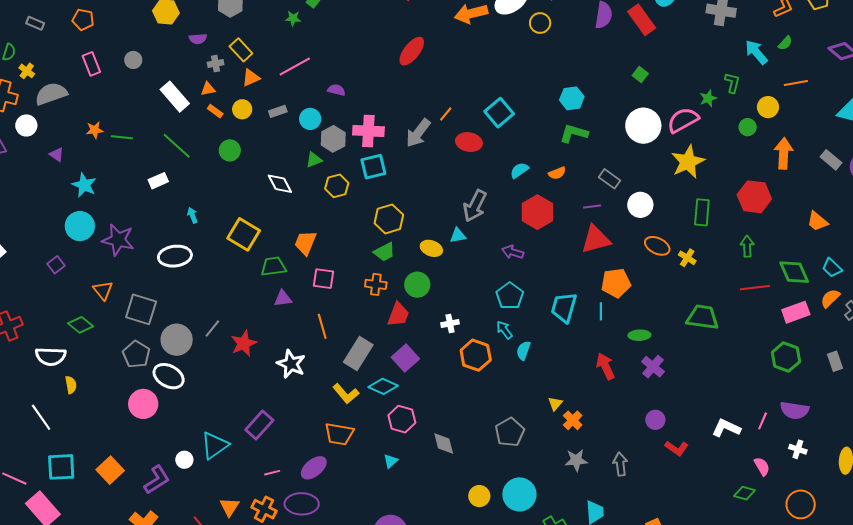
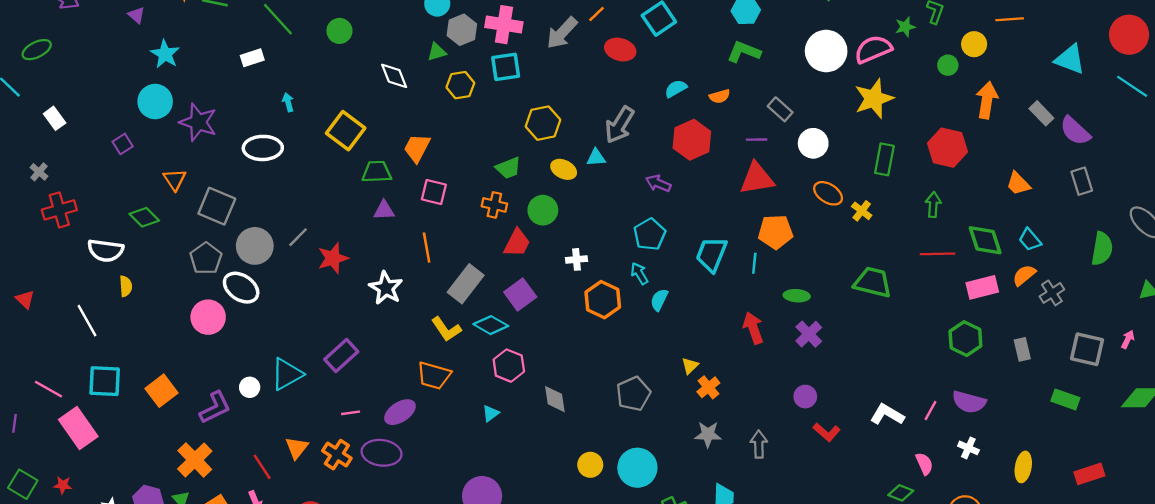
yellow hexagon: (389, 219) -> (543, 123), moved

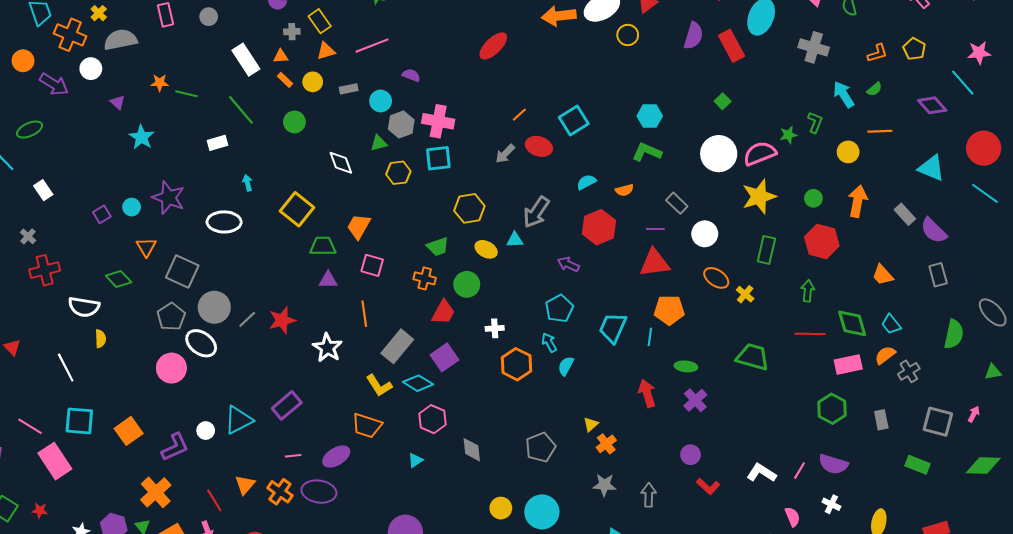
gray arrow: (562, 33) -> (505, 154), moved, size x0.7
green circle: (948, 65) -> (813, 198), moved
cyan circle: (155, 102) -> (132, 207), moved, size x0.6
gray line: (298, 237) -> (247, 319), moved

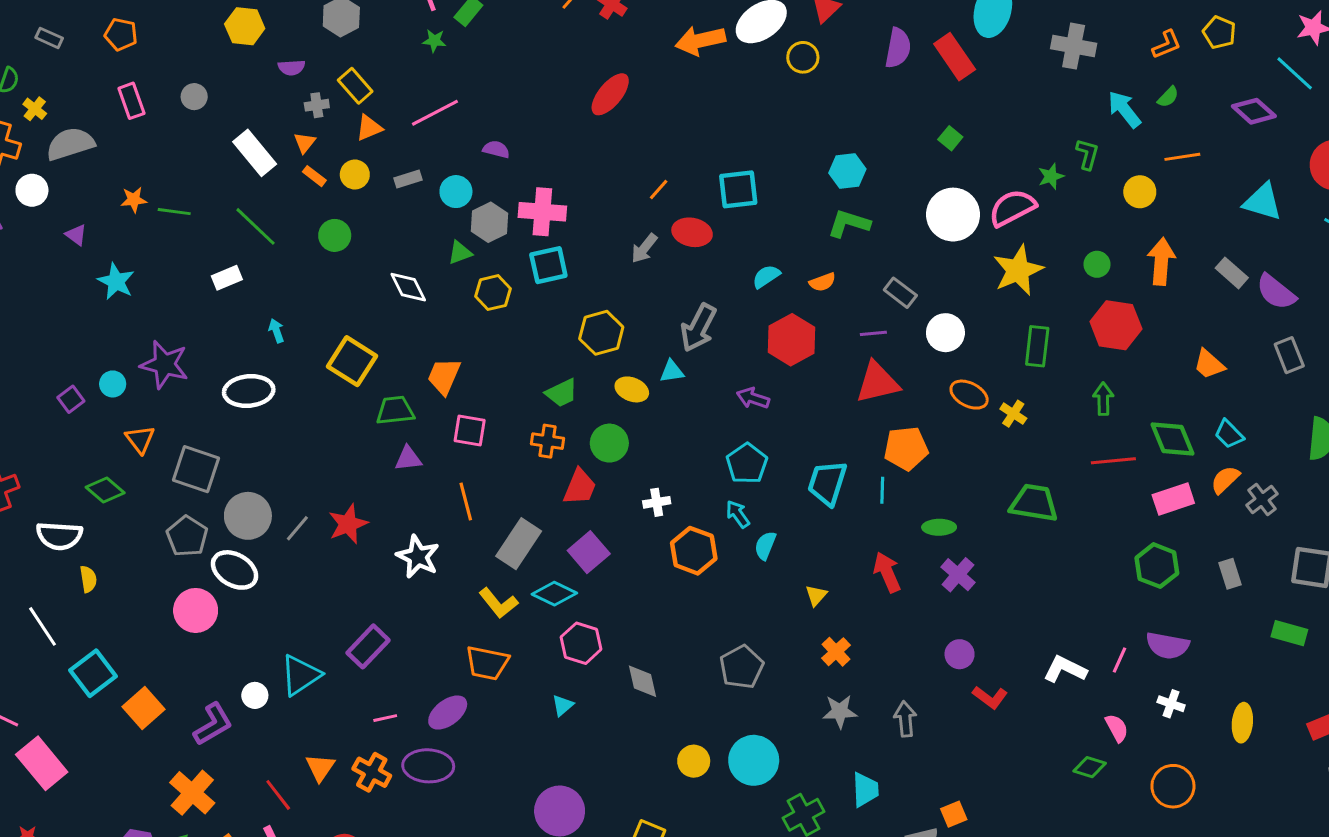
orange triangle: (281, 56) -> (305, 143), turned -42
cyan square: (574, 121) -> (738, 189), turned 32
cyan square: (79, 421) -> (93, 673), moved, turned -36
yellow triangle: (591, 424) -> (816, 595), moved

